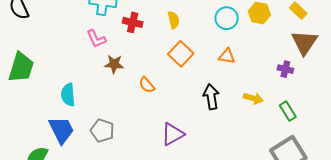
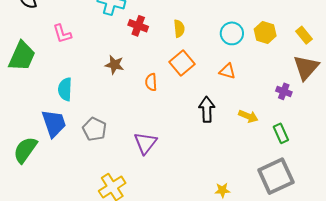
pink L-shape: (96, 39) -> (62, 34), moved
orange semicircle: (147, 85) -> (151, 82), moved, turned 30
purple triangle: (173, 134) -> (145, 143), moved, turned -30

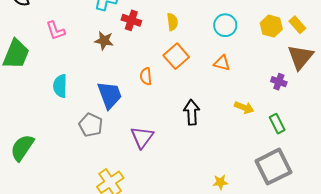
yellow hexagon: (265, 33) -> (271, 26), moved
brown star: (115, 65) -> (104, 41), moved
black arrow: (207, 109) -> (192, 112), moved
blue trapezoid: (54, 123) -> (110, 95), moved

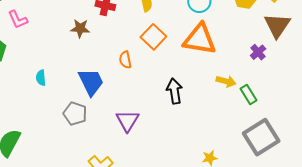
pink L-shape: (56, 31) -> (18, 20), moved
orange triangle: (222, 63) -> (200, 39), size x2.0
purple cross: (279, 82) -> (258, 52), turned 35
cyan semicircle: (60, 86) -> (41, 78), size x0.7
green rectangle: (277, 124) -> (249, 95), moved

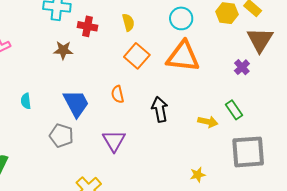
orange semicircle: (125, 60) -> (118, 94), moved
yellow arrow: (226, 81) -> (208, 122), moved
gray square: (261, 137) -> (248, 152), turned 30

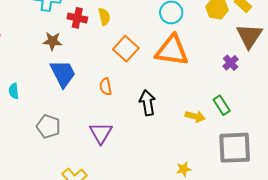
yellow semicircle: (128, 22) -> (104, 17), moved
blue trapezoid: (76, 103) -> (63, 74), moved

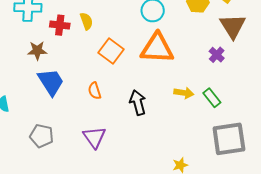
yellow arrow: (195, 116) -> (184, 93), moved

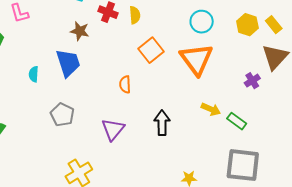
orange triangle: (157, 48) -> (196, 59), turned 36
blue trapezoid: (51, 82) -> (68, 63), moved
green rectangle: (212, 98) -> (237, 121), turned -30
black arrow: (138, 103) -> (162, 123), moved

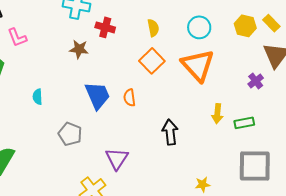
yellow semicircle: (135, 15) -> (153, 28), moved
blue trapezoid: (68, 63) -> (98, 95), moved
yellow arrow: (211, 109) -> (217, 114), turned 78
green rectangle: (237, 121) -> (244, 123), turned -42
purple triangle: (113, 129) -> (117, 159), moved

